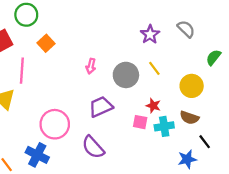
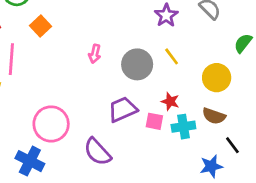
purple trapezoid: (101, 107) -> (123, 109), moved

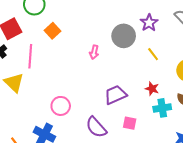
gray circle: (137, 64) -> (124, 36), moved
pink square: (154, 121) -> (130, 123), moved
pink circle: (51, 124) -> (61, 106), size x0.7

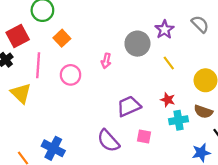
pink circle: (61, 106) -> (71, 75), moved

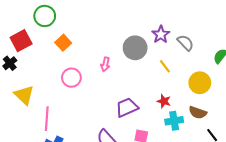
gray semicircle: (200, 24) -> (185, 43), moved
pink line: (38, 65) -> (47, 119), moved

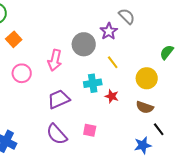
gray semicircle: (185, 43) -> (127, 16), moved
pink arrow: (105, 64) -> (55, 60), size x1.5
purple trapezoid: (127, 107) -> (59, 99), moved
cyan cross: (174, 121) -> (93, 83), moved

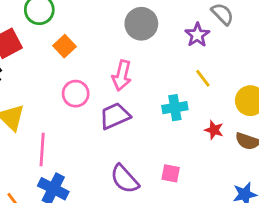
gray circle: (84, 44) -> (141, 24), moved
red star: (112, 96) -> (214, 130), moved
purple trapezoid: (59, 99) -> (115, 116), moved

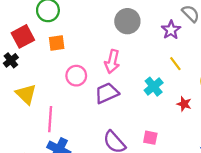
orange square: (64, 46) -> (57, 43), moved, turned 35
cyan cross: (175, 108) -> (154, 87), turned -30

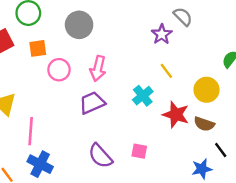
gray circle: (127, 21) -> (79, 25), moved
pink circle: (76, 76) -> (59, 70), moved
red star: (184, 104) -> (176, 115), size x1.6

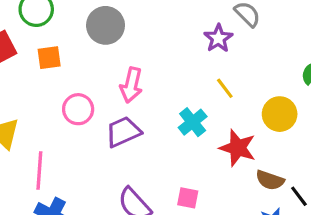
pink circle: (59, 70) -> (78, 109), moved
brown semicircle: (204, 124) -> (270, 180), moved

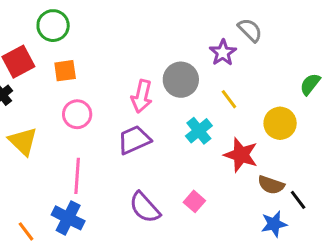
gray circle: (106, 25) -> (181, 80), moved
pink circle: (78, 109) -> (77, 114), moved
pink line: (39, 170) -> (77, 176), moved
pink square: (188, 198) -> (194, 201), turned 30

